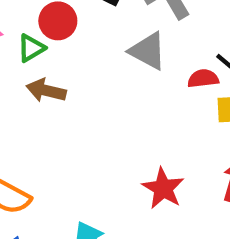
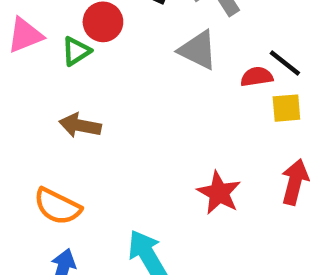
brown arrow: (46, 90) -> (80, 125), moved

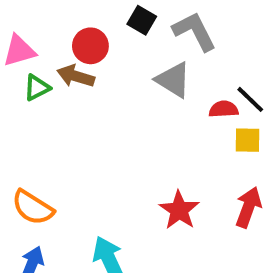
green triangle: (76, 51) -> (37, 88), moved
brown arrow: (80, 125) -> (76, 76), moved

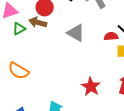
gray triangle: (173, 80) -> (76, 33), moved
orange semicircle: (33, 208) -> (19, 71), moved

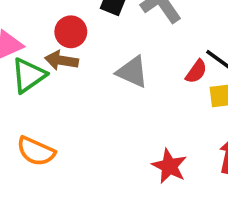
green triangle: (19, 29) -> (29, 75), size x1.5
red semicircle: (111, 36) -> (196, 71), turned 136

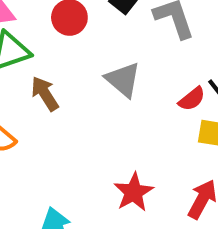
brown arrow: (61, 60) -> (45, 94), moved, turned 32

